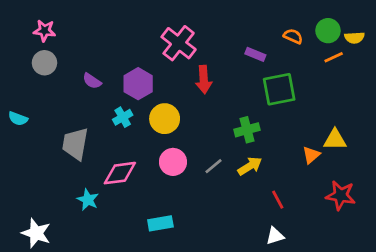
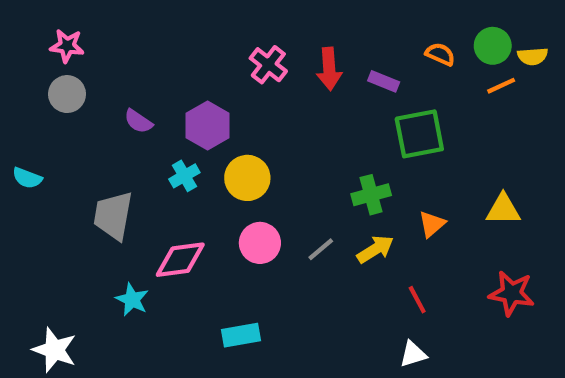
pink cross: (179, 43) -> (268, 65), size x0.7
red arrow: (204, 80) -> (329, 69), moved
orange triangle: (311, 155) -> (432, 224), moved

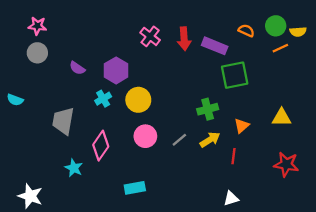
purple rectangle: (384, 81) -> (215, 46), size x1.5
pink diamond: (180, 260) -> (101, 146), turned -48
red line: (417, 300) -> (233, 156), moved, turned 35

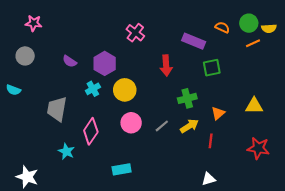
red arrow: (184, 39) -> (166, 66), moved
gray circle: (37, 53) -> (25, 56), moved
green square: (235, 75) -> (212, 68), size x0.7

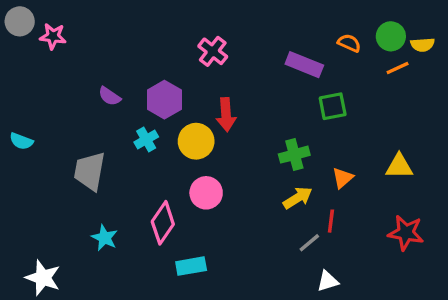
gray circle: (25, 56) -> (20, 21), moved
red arrow: (166, 66) -> (226, 115), moved
gray line: (162, 126) -> (309, 243), moved
pink diamond: (91, 131) -> (163, 223), moved

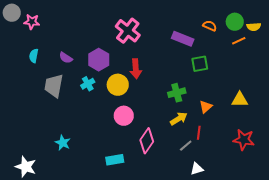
pink cross: (213, 51) -> (128, 31), size x1.4
cyan semicircle: (21, 141) -> (34, 56), moved, turned 80
gray trapezoid: (90, 171) -> (54, 86), moved
pink diamond: (163, 223) -> (147, 141), moved

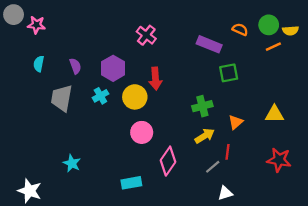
pink cross: (128, 31) -> (146, 35), size x0.7
purple semicircle: (66, 58) -> (75, 66), turned -144

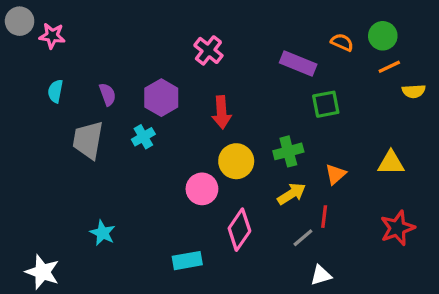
yellow semicircle: (290, 31) -> (414, 91), moved
yellow circle: (135, 97) -> (236, 161), moved
red star: (279, 160) -> (397, 228), turned -30

